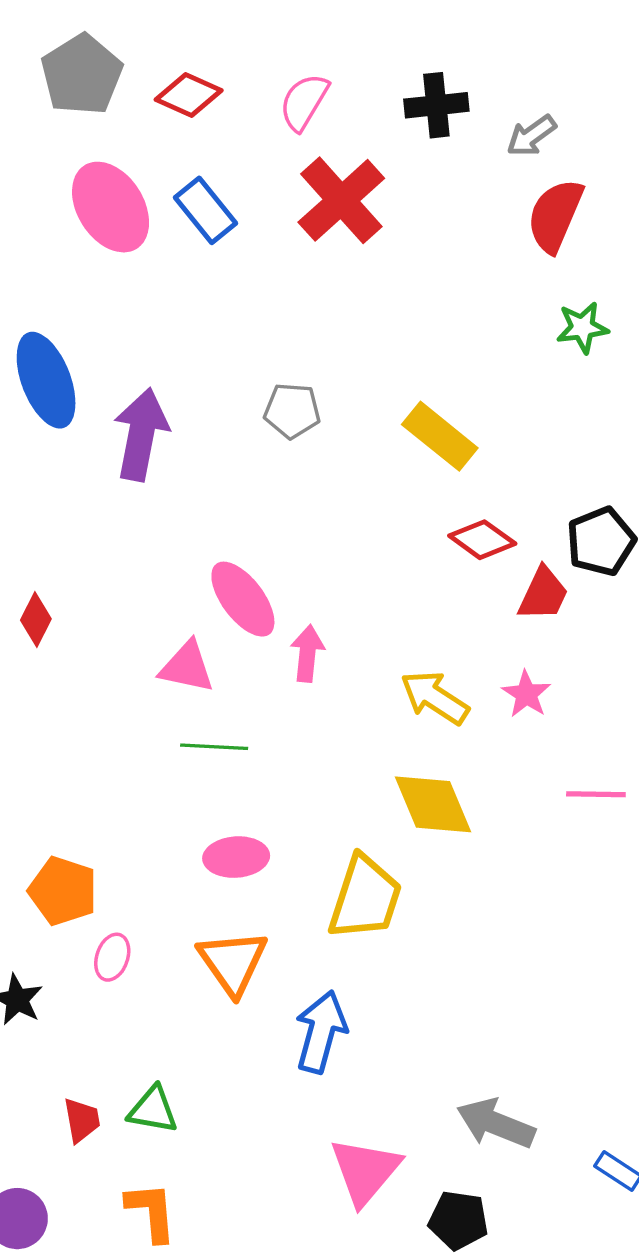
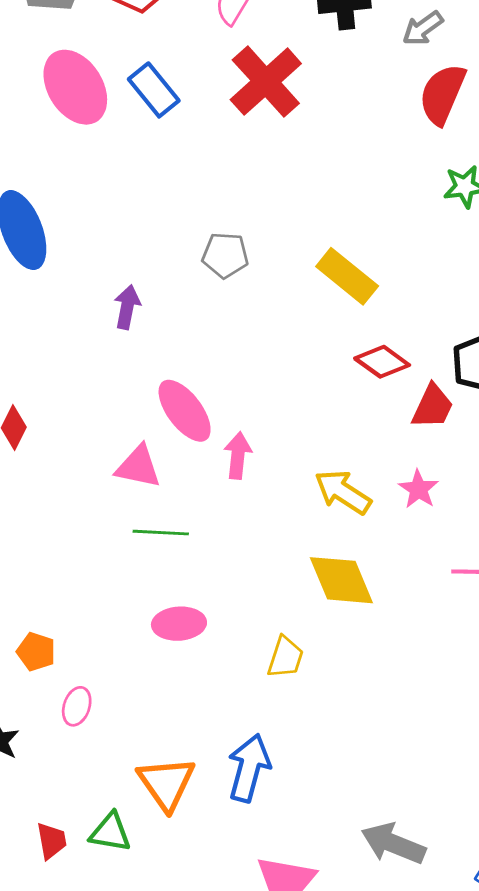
purple arrow: (141, 434) -> (127, 307), moved, size x0.6
orange pentagon: (63, 891) -> (36, 652), size x0.7
yellow trapezoid: (365, 898) -> (285, 657), size x0.6
orange triangle: (233, 962) -> (166, 783), moved

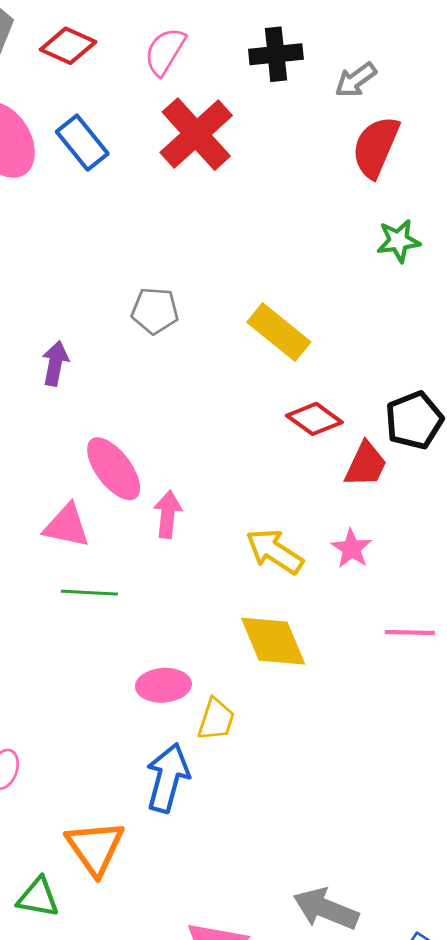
pink ellipse: (179, 624) -> (163, 685), moved
blue arrow: (249, 768) -> (168, 778), moved

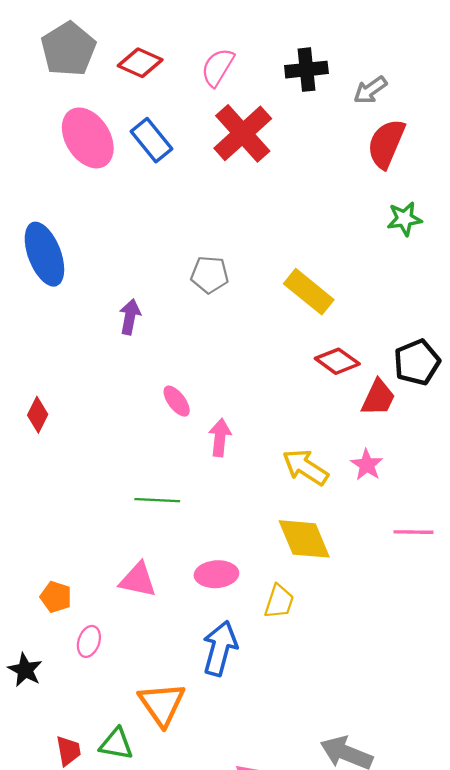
pink ellipse: (114, 469) -> (177, 401), size x0.6
pink triangle: (67, 526) -> (138, 580), moved
yellow trapezoid: (216, 719) -> (279, 602), moved

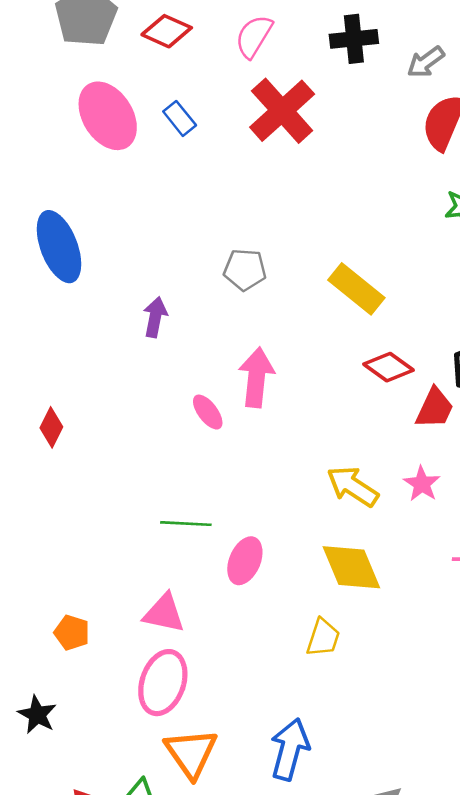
blue rectangle: (152, 140) -> (180, 118), size x0.7
pink arrow: (220, 438) -> (256, 377), moved, size x1.4
pink ellipse: (216, 574) -> (245, 561), moved, turned -63
pink ellipse: (89, 641) -> (163, 683), moved, size x1.8
blue arrow: (220, 648) -> (290, 749), moved

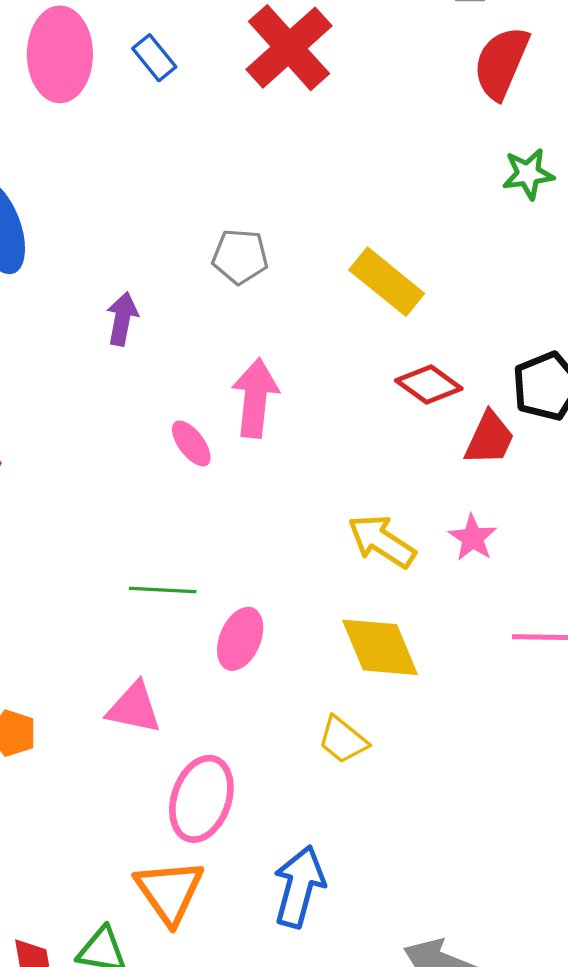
pink ellipse: (108, 116) -> (60, 54), turned 32
yellow trapezoid: (323, 638) -> (343, 740), turned 111
pink ellipse: (163, 683) -> (201, 799), moved

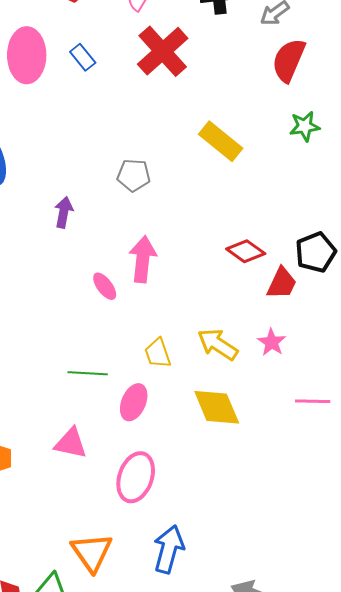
yellow rectangle: (387, 282) -> (221, 141), moved
yellow trapezoid: (343, 740) -> (158, 353), moved, turned 32
pink ellipse: (201, 799) -> (136, 477), moved

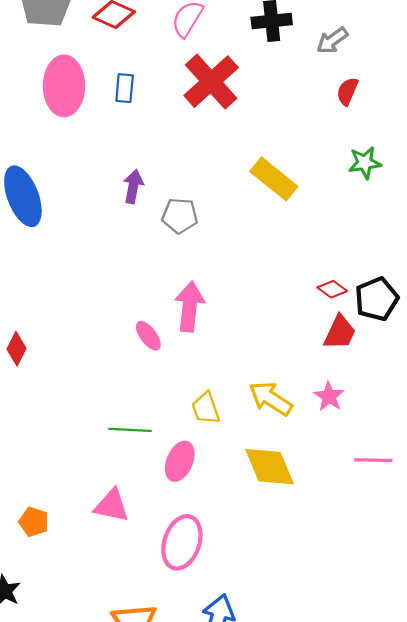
blue rectangle: (83, 57) -> (125, 88), turned 44
red semicircle: (289, 60) -> (347, 91), size x0.6
purple arrow: (64, 212) -> (133, 186), moved
red diamond: (246, 251) -> (332, 289), moved, size x0.7

